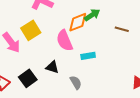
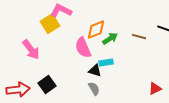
green arrow: (92, 15) -> (110, 39), moved
yellow square: (31, 30) -> (50, 24), moved
black triangle: (52, 67) -> (95, 71), moved

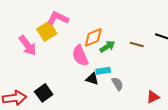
pink arrow: (31, 50) -> (28, 45), moved
gray semicircle: (94, 89) -> (117, 84), moved

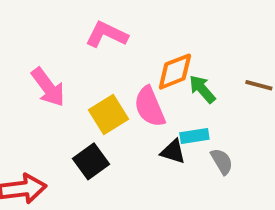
yellow square: (47, 31) -> (109, 115), moved
green arrow: (107, 46) -> (202, 89), turned -98
black square: (44, 93) -> (91, 161), moved

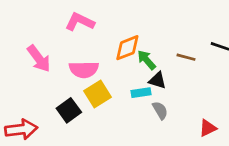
pink semicircle: (150, 107) -> (84, 69), moved, turned -68
yellow square: (109, 115) -> (97, 94), moved
black triangle: (173, 152) -> (157, 80), moved

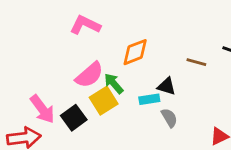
pink arrow: (39, 59) -> (42, 109), moved
green arrow: (146, 60) -> (114, 83), moved
pink semicircle: (84, 69) -> (89, 75), turned -40

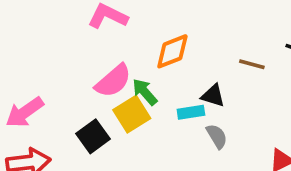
pink arrow: (42, 109) -> (25, 112), moved, turned 92

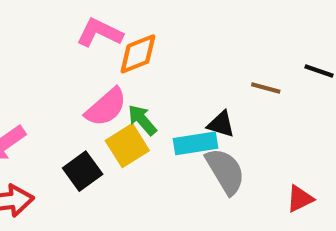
orange diamond: (172, 51) -> (138, 54), moved
cyan rectangle: (191, 112) -> (195, 143), size x1.4
gray semicircle: (217, 136) -> (225, 171), size x1.6

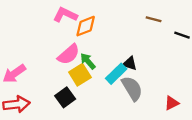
brown line: (266, 88) -> (154, 19), moved
cyan rectangle: (195, 143) -> (116, 74), turned -35
black square: (83, 171) -> (65, 97), moved

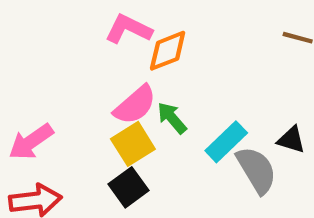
black triangle: (130, 63) -> (291, 140), moved
yellow square: (80, 75) -> (133, 144), moved

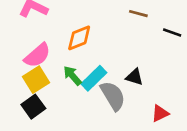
orange diamond: (168, 51) -> (79, 38), moved
green arrow: (172, 118) -> (72, 76), moved

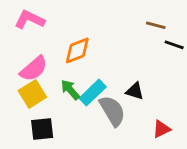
brown line: (138, 14) -> (156, 25), moved
black square: (33, 107) -> (42, 129), moved, turned 30

